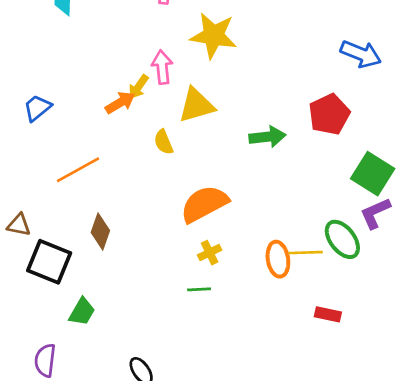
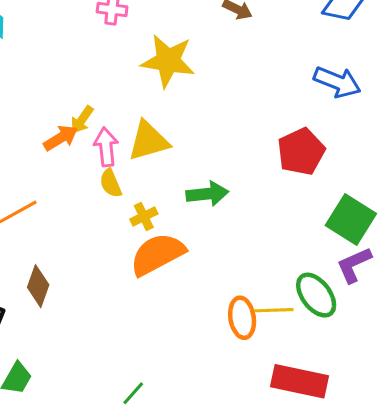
pink arrow: (162, 67) -> (106, 147), moved
green arrow: (267, 137) -> (207, 194), moved
yellow cross: (210, 253) -> (144, 216), moved
green line: (199, 289) -> (133, 393), moved, turned -45
red rectangle: (328, 314) -> (299, 381), size x1.8

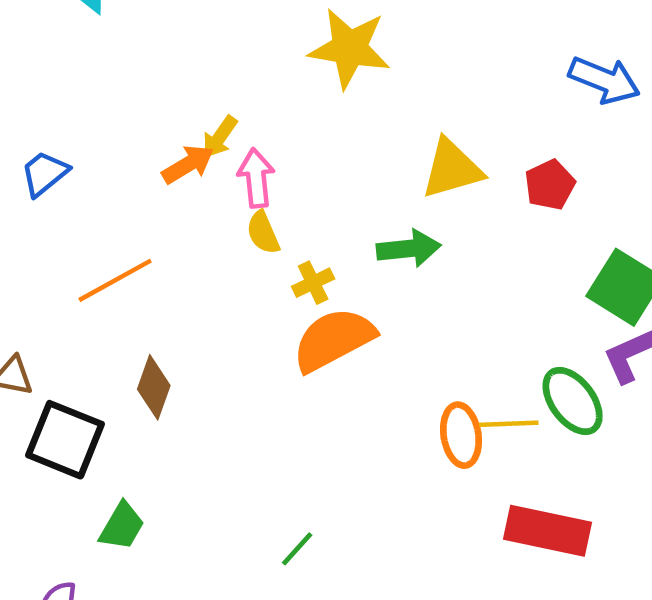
yellow triangle: (148, 141) -> (452, 169), moved
red pentagon: (301, 151) -> (550, 185), size x0.7

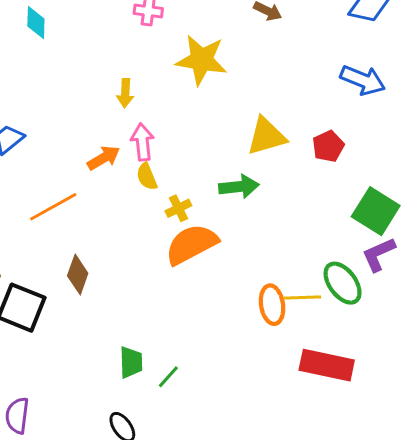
yellow arrow: (220, 137) -> (125, 93), moved, turned -32
orange arrow: (188, 164) -> (104, 158), moved
green trapezoid: (122, 526) -> (131, 362), moved, turned -32

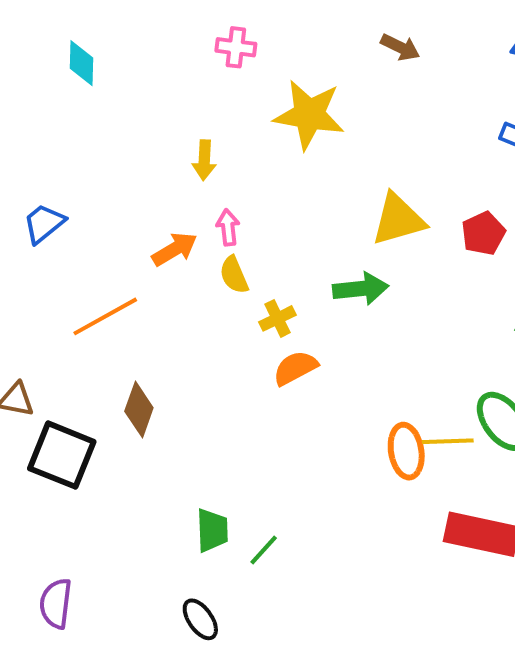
pink arrow: (142, 142) -> (228, 227), size x0.7
orange semicircle: (191, 244) -> (295, 368), size x0.6

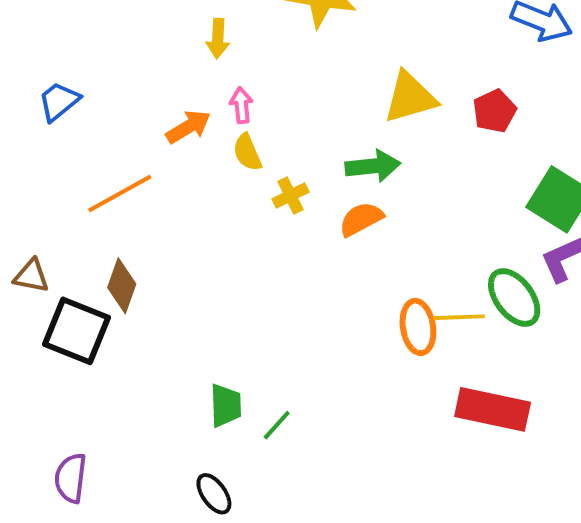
orange semicircle: (295, 368) -> (361, 219), moved
brown diamond: (139, 410) -> (122, 286), moved

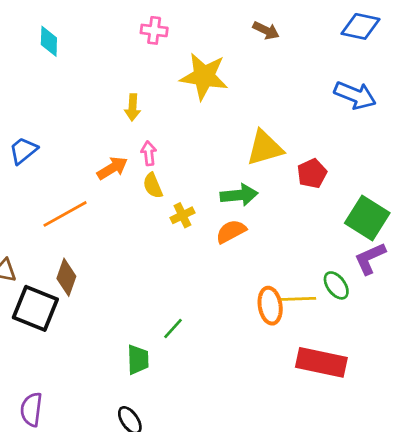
red pentagon: (495, 111) -> (312, 173), moved
green ellipse: (514, 298) -> (336, 285), size x0.7
green line: (277, 425) -> (173, 329), moved

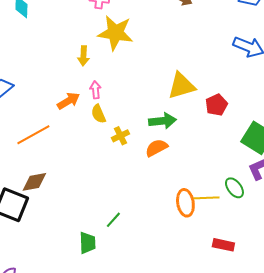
yellow star: (204, 76) -> (115, 33), moved
brown diamond: (66, 277) -> (34, 182), turned 60
red rectangle: (321, 362) -> (223, 245), size x0.6

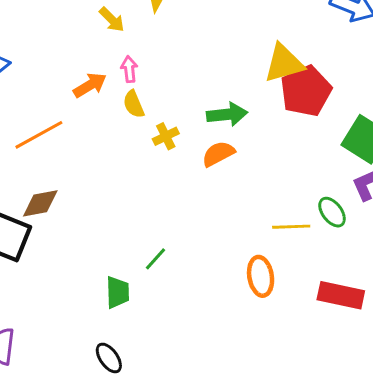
yellow arrow: (83, 56) -> (112, 20), turned -48
yellow triangle: (181, 86) -> (284, 63), moved
red pentagon: (216, 105) -> (306, 91), size x1.6
orange ellipse: (185, 203) -> (261, 276), moved
red rectangle: (223, 245) -> (341, 295), moved, size x1.4

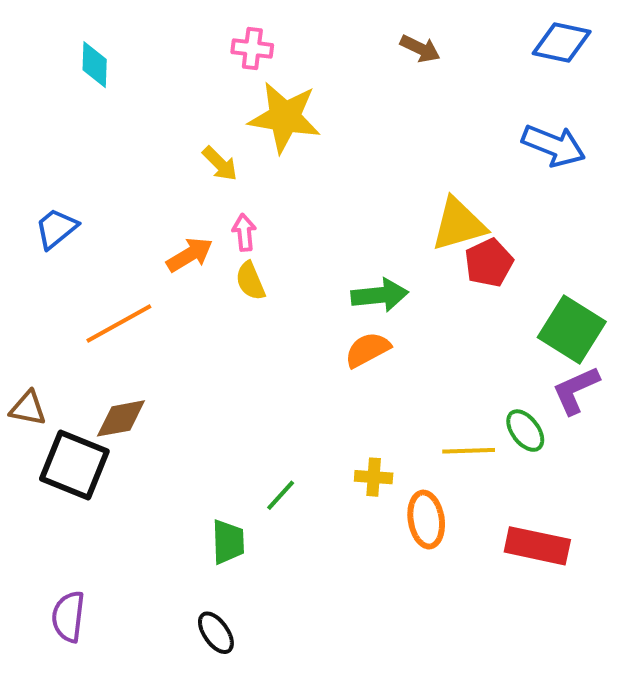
red pentagon: (306, 91) -> (489, 263), size x0.7
yellow cross: (166, 136) -> (374, 477), moved, turned 30

